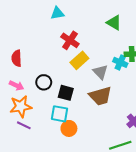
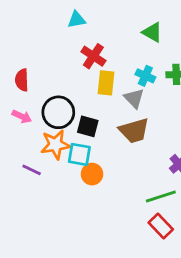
yellow rectangle: (79, 60) -> (106, 83), turned -42
cyan cross: (120, 62) -> (145, 76), moved
black circle: (44, 82) -> (58, 112), size x1.5
orange star: (21, 106) -> (56, 145), moved

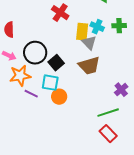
yellow rectangle: (106, 83) -> (82, 32), moved
black square: (88, 126) -> (56, 63), turned 35
orange star: (56, 145) -> (20, 76), moved
purple line: (32, 170) -> (31, 94), moved

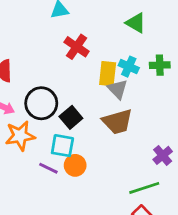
purple line: (31, 94) -> (48, 168), moved

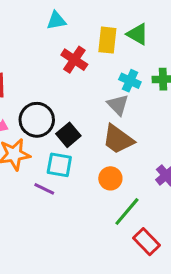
yellow rectangle: (108, 74) -> (107, 40), moved
brown trapezoid: (117, 122) -> (118, 139), turned 52
orange circle: (75, 165) -> (110, 178), moved
green line: (144, 188) -> (127, 212), moved, turned -32

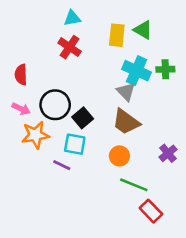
red cross: (74, 60) -> (70, 47), moved
cyan cross: (130, 81) -> (136, 71), size x1.5
green line: (127, 212) -> (134, 185), turned 72

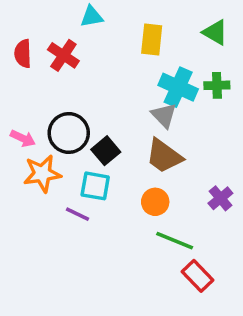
green triangle: (143, 30) -> (215, 32), moved
red cross: (70, 47) -> (63, 55), moved
red semicircle: (21, 75) -> (23, 54), moved

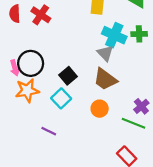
black circle: (69, 133) -> (31, 63), moved
pink arrow: (23, 138) -> (15, 68), turned 49
cyan square: (95, 186) -> (61, 98), turned 36
purple line: (78, 214) -> (49, 131), moved
green line: (175, 241) -> (133, 123), moved

